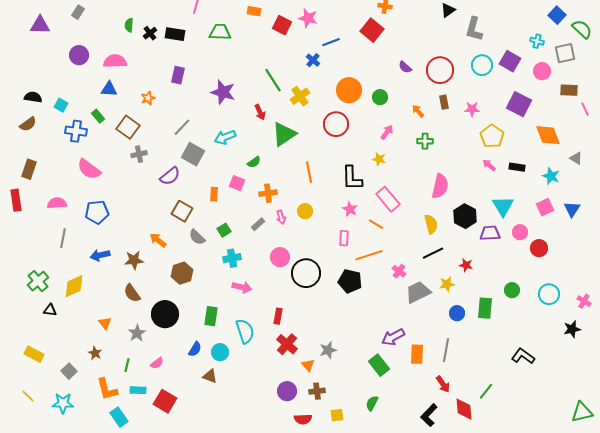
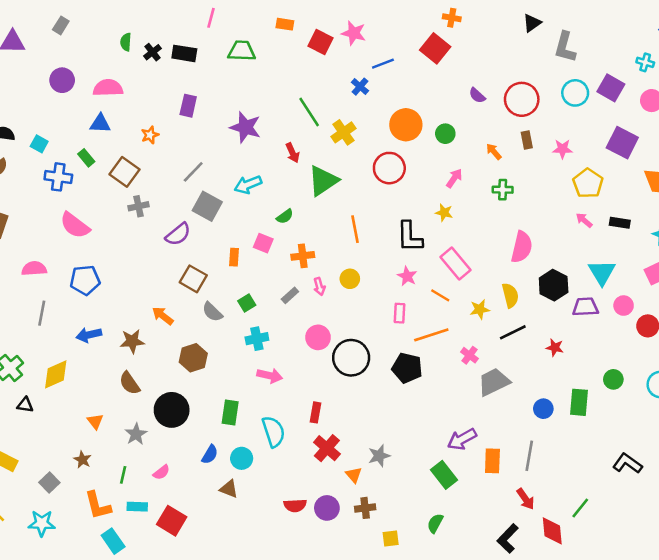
yellow star: (447, 284) -> (480, 309), moved
red semicircle: (303, 419) -> (295, 505), moved

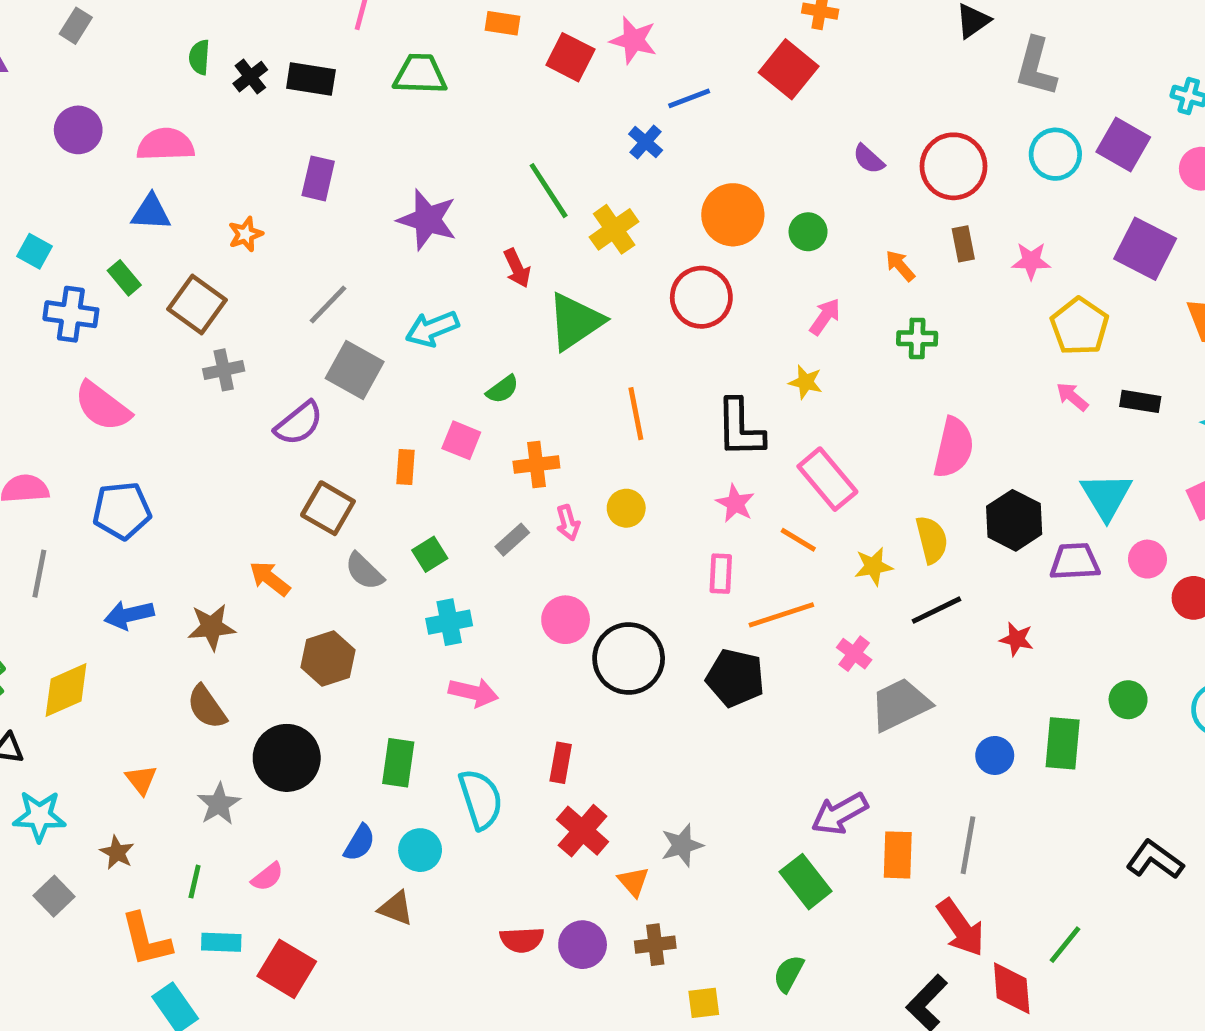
red arrow: (526, 499) -> (961, 928), size x1.4
cyan star: (42, 523) -> (39, 816), moved

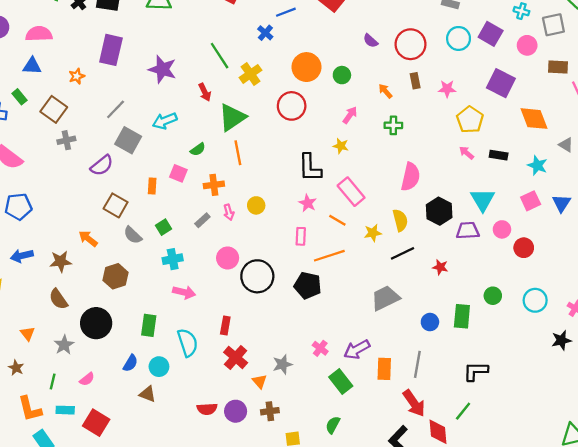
purple rectangle: (318, 178) -> (111, 50), size x1.5
orange line: (636, 414) -> (238, 153), moved
pink cross: (854, 654) -> (320, 348), moved
black L-shape: (1155, 860) -> (476, 371), moved, turned -35

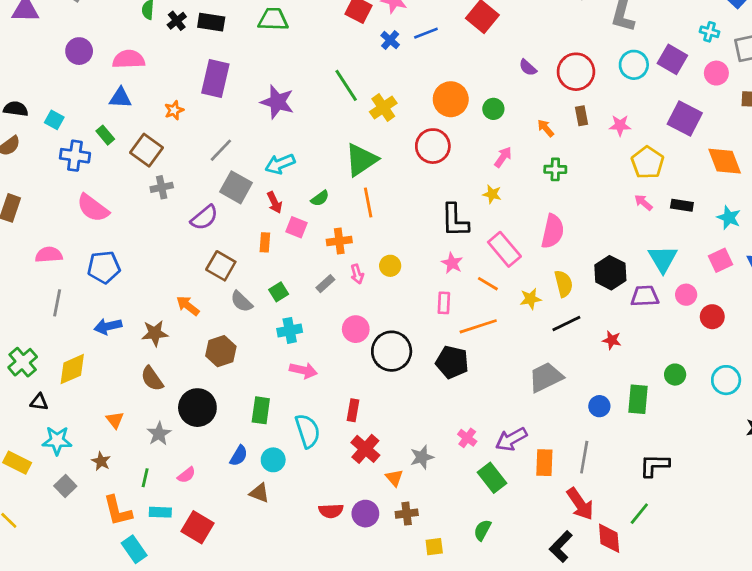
blue cross: (265, 33) -> (390, 40), moved
red arrow: (205, 92) -> (275, 202), moved
pink semicircle: (411, 177) -> (553, 231), moved

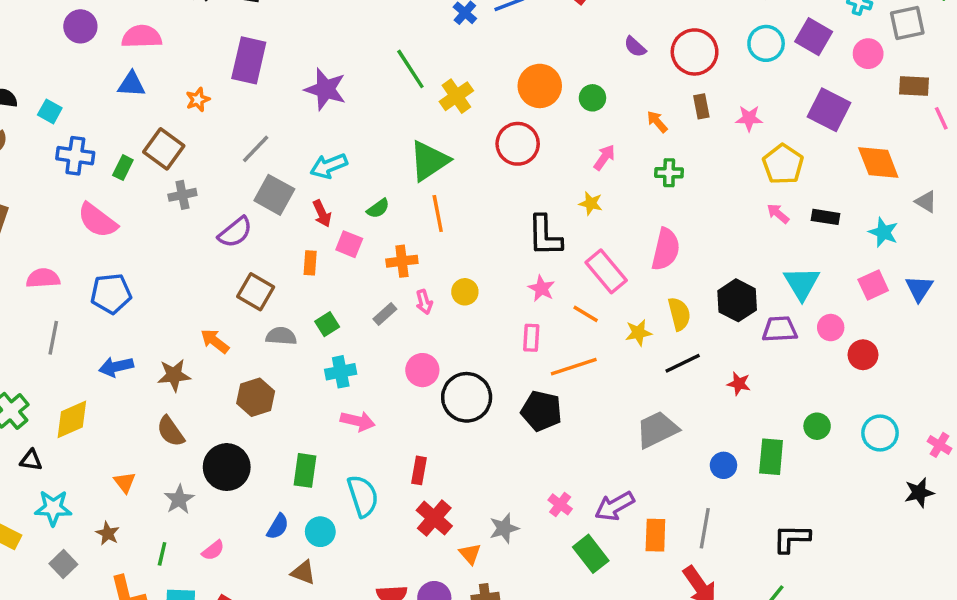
green rectangle: (105, 135) -> (123, 168), moved, turned 66
gray semicircle: (241, 302) -> (281, 336), turned 140

